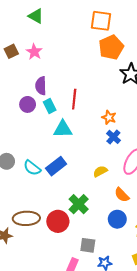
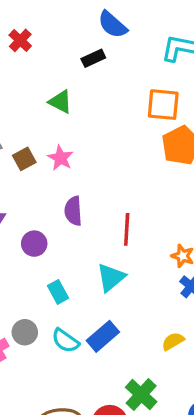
purple circle: (28, 104) -> (34, 244), moved
cyan rectangle: (50, 106) -> (58, 292), moved
cyan triangle: (63, 129) -> (111, 278), turned -36

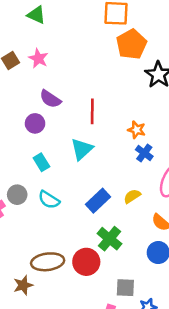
purple semicircle: (73, 211) -> (50, 99), turned -50
purple circle: (34, 244) -> (35, 123), moved
blue rectangle: (103, 336) -> (98, 201), moved

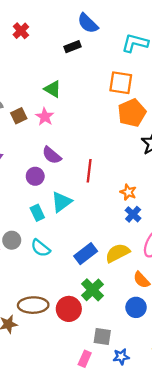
green triangle: (36, 15) -> (53, 89), moved
cyan triangle: (82, 149) -> (61, 202), moved
yellow semicircle: (132, 196) -> (118, 253), size x1.5

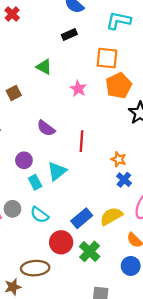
black rectangle: (73, 47) -> (69, 34), moved
pink star: (45, 117) -> (78, 89), moved
purple circle: (35, 176) -> (24, 160), moved
red circle: (69, 309) -> (61, 242), moved

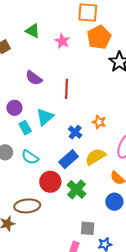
green triangle: (44, 67) -> (33, 31), moved
orange star: (119, 159) -> (99, 122), moved
blue cross: (124, 180) -> (75, 132), moved

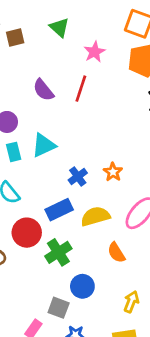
red line: (66, 89) -> (81, 89), moved
blue circle: (114, 202) -> (82, 286), moved

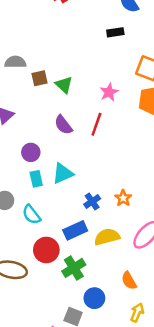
green triangle: (59, 27) -> (64, 85), moved
orange semicircle: (116, 253) -> (129, 281), moved

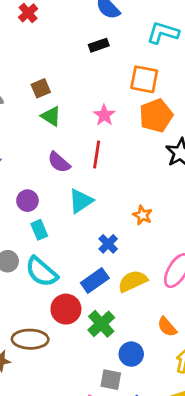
brown square: (39, 78) -> (41, 88), moved
cyan triangle: (63, 173) -> (81, 201), moved
orange star: (123, 198) -> (143, 215), moved
cyan semicircle: (31, 215) -> (41, 272), size x1.4

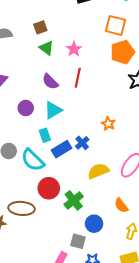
pink star: (104, 115) -> (74, 49), moved
cyan triangle: (81, 201) -> (53, 110), moved
cyan rectangle: (39, 230) -> (45, 135), moved
blue rectangle: (95, 281) -> (62, 149), moved

